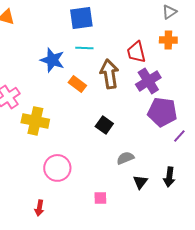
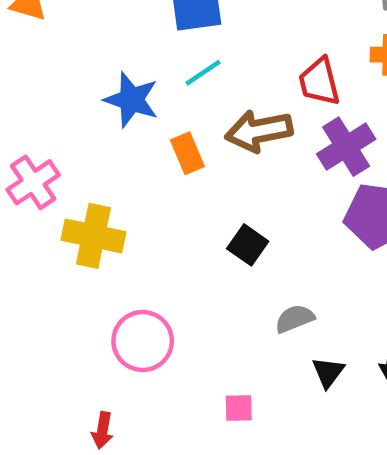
cyan line: (84, 48) -> (203, 73), turned -36
brown arrow: (109, 74) -> (259, 131), turned -92
orange rectangle: (77, 84) -> (187, 153), turned 30

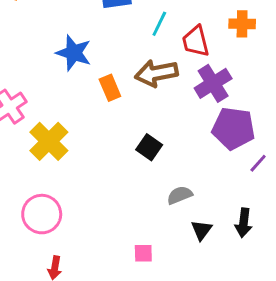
cyan line: (203, 73) -> (159, 24), moved, turned -30
yellow cross: (93, 236) -> (49, 141), turned 33
pink circle: (143, 341) -> (42, 214), moved

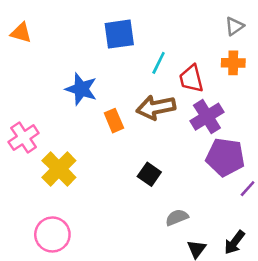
black arrow: (244, 223) -> (234, 242), turned 30

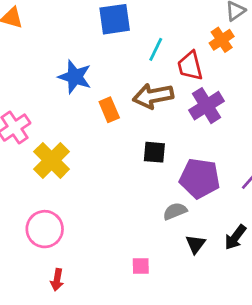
orange cross: (233, 63) -> (222, 40), moved, turned -35
purple pentagon: (225, 157) -> (200, 178), moved
black square: (149, 174) -> (154, 152), moved, turned -30

